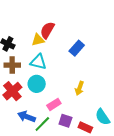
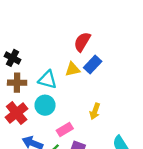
red semicircle: (47, 30) -> (82, 42), moved
yellow triangle: (38, 40) -> (73, 69), moved

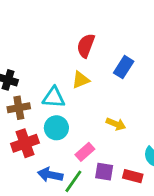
blue rectangle: (93, 64) -> (124, 67), moved
yellow arrow: (95, 111) -> (116, 124), turned -77
red cross: (17, 113) -> (25, 143), turned 30

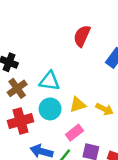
yellow triangle: (81, 80) -> (78, 105), moved
brown cross: (19, 108) -> (17, 88), turned -30

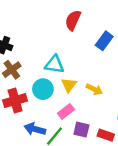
cyan triangle: (50, 81) -> (54, 64), moved
yellow triangle: (78, 105) -> (69, 85), turned -35

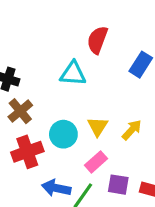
cyan triangle: (54, 64) -> (73, 74), moved
yellow arrow: (94, 89) -> (132, 130), turned -70

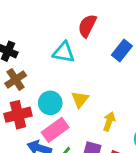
yellow arrow: (132, 130) -> (109, 121), moved, turned -30
pink rectangle: (96, 162) -> (55, 130), moved, size x1.4

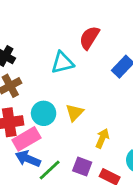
cyan triangle: (64, 52) -> (62, 63), turned -30
pink rectangle: (55, 130) -> (26, 139), moved

